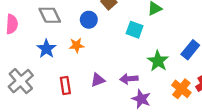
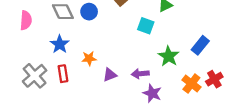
blue circle: (89, 20) -> (89, 12), moved
orange star: (77, 45) -> (89, 58), moved
red rectangle: (65, 85) -> (63, 74), moved

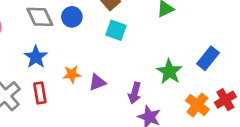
cyan square: (146, 26) -> (116, 30), moved
purple arrow: (140, 74) -> (135, 93), turned -70
purple triangle: (110, 75) -> (97, 82), moved

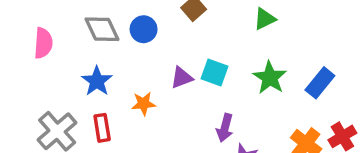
cyan square: (116, 30) -> (214, 72), moved
green star: (169, 72) -> (270, 78), moved
purple triangle: (97, 82) -> (182, 78), moved

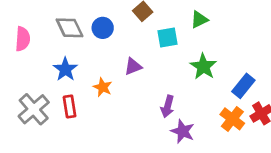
cyan square: (214, 72) -> (168, 38), moved, turned -30
blue rectangle: (320, 83) -> (243, 86), moved
orange star: (144, 104) -> (103, 87), turned 30

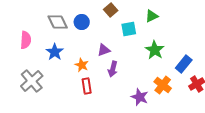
pink semicircle: (23, 39) -> (26, 40), moved
red rectangle: (70, 107) -> (87, 86), moved
purple arrow: (168, 107) -> (113, 69), moved
orange cross: (232, 119) -> (163, 85), moved

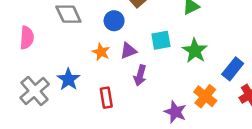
blue circle: (82, 22) -> (114, 21), moved
cyan square: (129, 29) -> (161, 40), moved
blue star: (55, 52) -> (68, 79), moved
orange star: (82, 65) -> (101, 52), moved

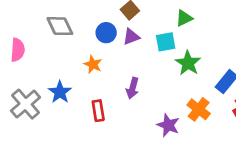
cyan square: (161, 40) -> (166, 42), moved
purple triangle: (128, 51) -> (131, 37), moved

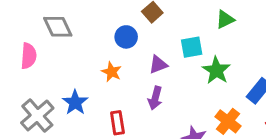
green triangle: (184, 18) -> (225, 19), moved
gray diamond: (60, 26) -> (58, 27), moved
purple triangle: (131, 37) -> (158, 65), moved

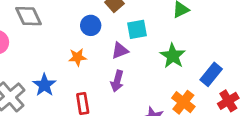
cyan square: (192, 47) -> (137, 29), moved
orange star: (112, 72) -> (77, 57), turned -30

